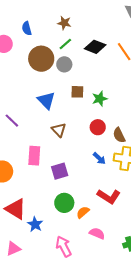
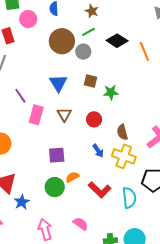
red circle: (98, 127) -> (94, 119), moved
pink rectangle: (34, 156) -> (36, 115), moved
orange semicircle: (83, 212) -> (72, 177), moved

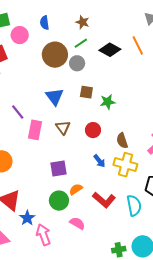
orange line: (144, 51) -> (138, 45), moved
pink semicircle: (80, 224) -> (77, 223), moved
pink arrow: (45, 230) -> (43, 235), moved

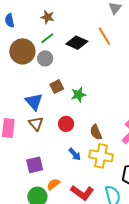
brown square: (86, 92) -> (57, 87), turned -32
blue triangle: (55, 97) -> (34, 102), moved

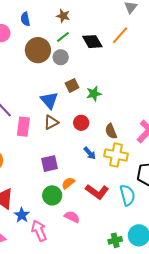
orange line: (104, 36) -> (120, 35), turned 72
black diamond: (77, 43) -> (92, 42), turned 35
brown triangle: (36, 124) -> (51, 122), turned 42

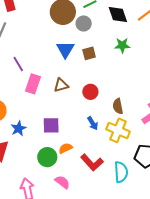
green star: (94, 94) -> (122, 45), moved
blue triangle: (49, 100) -> (65, 49), moved
blue star: (22, 215) -> (19, 128), moved

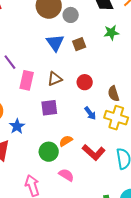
purple square: (51, 125) -> (49, 108), moved

